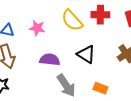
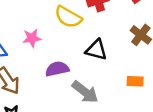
orange rectangle: (100, 88) -> (135, 81), moved

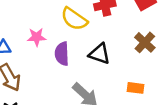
purple semicircle: (57, 69) -> (62, 54), moved, turned -85

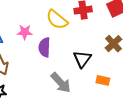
black triangle: (99, 54) -> (82, 59), moved, turned 42

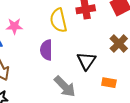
yellow semicircle: (57, 20) -> (58, 20), turned 40
pink star: (25, 32) -> (14, 26), moved

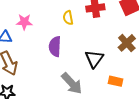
yellow semicircle: (58, 20) -> (68, 18), size x0.6

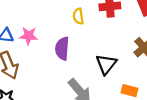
pink star: (24, 22) -> (29, 36), moved

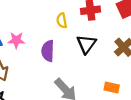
black triangle: (106, 64) -> (86, 44), moved

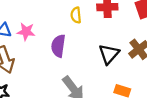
black triangle: (86, 44) -> (109, 54), moved

